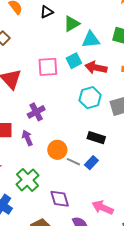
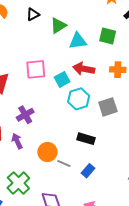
cyan square: (74, 61) -> (62, 79), moved
blue rectangle: (91, 163) -> (88, 171), moved

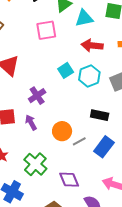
pink square: (36, 69) -> (46, 30), moved
cyan square: (62, 79) -> (66, 70), moved
gray line: (64, 163) -> (79, 141), turned -48
blue rectangle: (88, 171) -> (104, 147), size x1.5

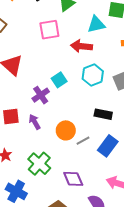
cyan triangle: (84, 18) -> (96, 24), moved
red arrow: (92, 45) -> (81, 46), moved
cyan square: (66, 70) -> (59, 80), moved

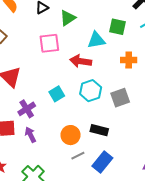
purple cross: (41, 95) -> (27, 109), moved
orange circle: (66, 130) -> (71, 135), moved

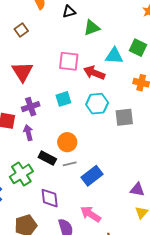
pink square: (49, 43) -> (69, 61), moved
black rectangle: (99, 130) -> (47, 158), moved

